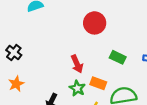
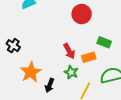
orange rectangle: (98, 83) -> (89, 57), moved, turned -32
orange star: (16, 84) -> (31, 72), moved, size x1.5

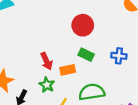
red circle: (82, 14) -> (83, 25), moved

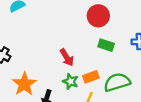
orange rectangle: (68, 70) -> (91, 77), moved

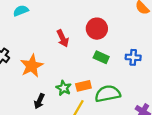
red arrow: (67, 57) -> (63, 38), moved
orange star: (24, 84) -> (32, 66), moved

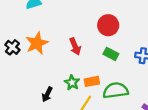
red arrow: (63, 38) -> (75, 46), moved
orange star: (32, 66) -> (37, 43), moved

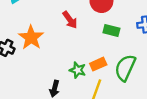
red arrow: (75, 46) -> (70, 20), moved
green semicircle: (116, 90) -> (125, 68), turned -45

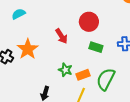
green star: (78, 70) -> (65, 70), moved

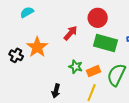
red arrow: (61, 36) -> (71, 33), turned -105
green rectangle: (96, 47) -> (105, 43), size x1.6

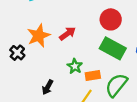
red arrow: (71, 33) -> (68, 34), moved
black cross: (16, 55) -> (17, 53), moved

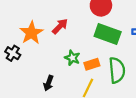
green semicircle: (116, 85) -> (117, 70), turned 145

